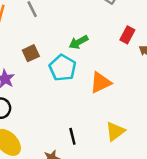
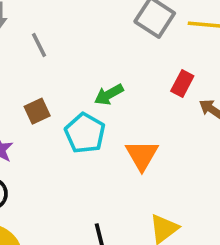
orange triangle: (101, 82) -> (142, 155), turned -35

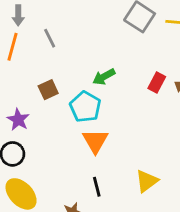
red rectangle: (182, 84) -> (157, 83), moved
orange triangle: (142, 155) -> (95, 141), moved

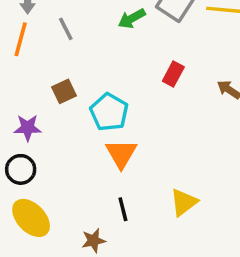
green arrow: (104, 77) -> (132, 18), moved
red rectangle: (157, 83) -> (173, 74), moved
purple star: (18, 120) -> (28, 128), turned -30

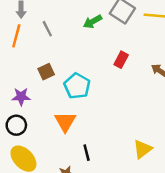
orange triangle: (121, 154) -> (65, 122), moved
yellow triangle: (184, 202) -> (143, 149), moved

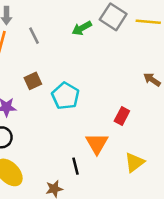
red rectangle: (121, 60) -> (122, 116), moved
orange triangle: (65, 122) -> (97, 144), moved

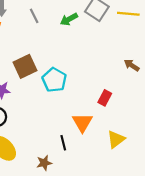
gray line: (34, 36) -> (34, 16), moved
brown square: (33, 81) -> (25, 66), size x1.5

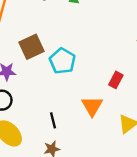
black line: (63, 143) -> (53, 120), moved

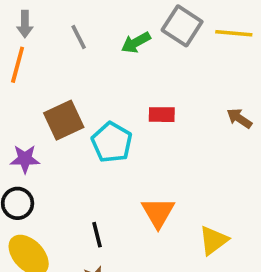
red rectangle: (116, 80) -> (162, 115), moved, turned 63

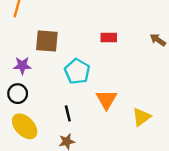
brown square: (64, 120) -> (47, 41), turned 30
cyan pentagon: (112, 142) -> (77, 71), moved

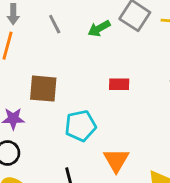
cyan pentagon: (77, 71) -> (80, 126), turned 30

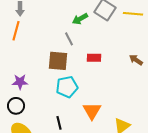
gray line: (55, 24) -> (69, 39), moved
brown square: (43, 89) -> (58, 61), moved

